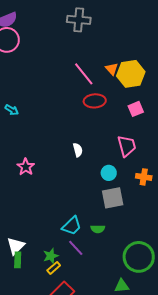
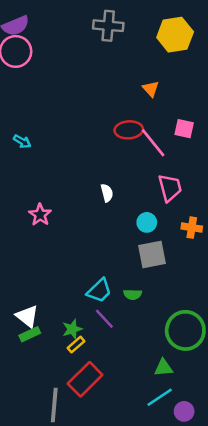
pink line: (84, 74) -> (153, 143), moved
yellow hexagon: (131, 74) -> (175, 35), moved
pink square: (136, 109) -> (184, 129), moved, turned 35
white triangle: (16, 246) -> (27, 316), turned -36
green rectangle: (18, 260) -> (30, 334), turned 63

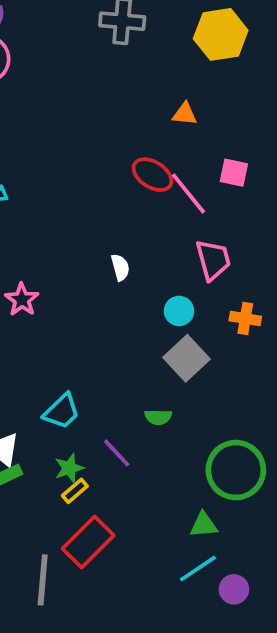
orange triangle: (151, 89) -> (185, 114), turned -42
red ellipse: (129, 130) -> (152, 175), turned 36
gray square: (152, 255) -> (187, 358), turned -32
cyan trapezoid: (99, 291) -> (62, 411), moved

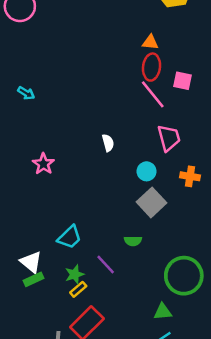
red ellipse: (152, 175) -> (151, 67), moved, turned 65

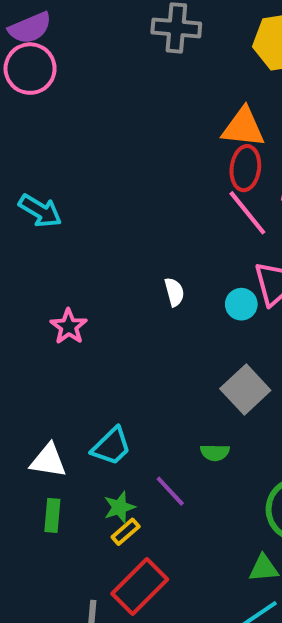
orange triangle: (150, 42) -> (243, 127), size x1.6
cyan arrow: (26, 93) -> (40, 211), size x1.5
cyan circle: (147, 171) -> (241, 304), moved
white triangle: (31, 262) -> (48, 461), moved, turned -30
green rectangle: (34, 279) -> (52, 515), turned -60

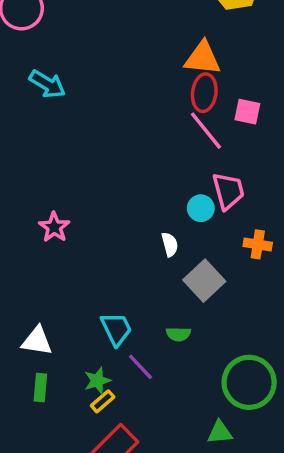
cyan arrow: (40, 211) -> (47, 84), moved
white semicircle: (174, 292) -> (170, 244), moved
cyan trapezoid: (111, 446) -> (116, 329), moved, turned -72

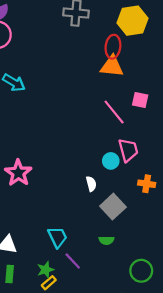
red ellipse: (204, 93) -> (113, 47), moved
pink star: (54, 227) -> (18, 173), size x1.4
green semicircle: (178, 334) -> (106, 240), moved
green circle: (249, 382) -> (141, 271), size x0.7

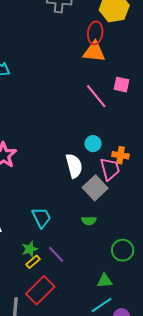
pink trapezoid: (128, 150) -> (110, 169), moved
white semicircle: (91, 184) -> (74, 166), size x1.6
orange cross: (147, 184) -> (120, 155), moved
purple line: (73, 261) -> (56, 254), moved

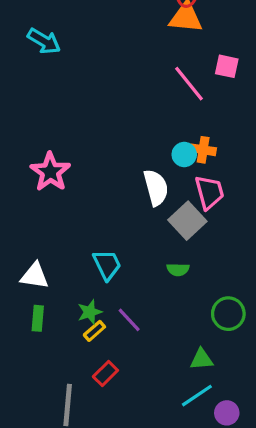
orange cross: (120, 155) -> (203, 150), moved
red rectangle: (40, 290) -> (105, 373), size x0.6

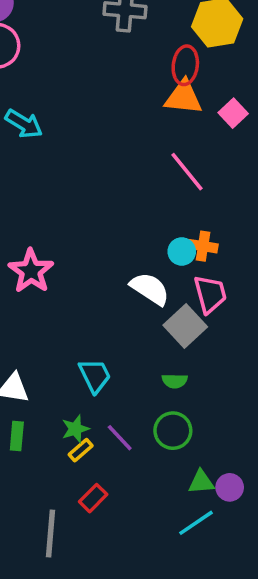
pink square: (227, 66) -> (233, 113), moved, turned 35
white semicircle: (156, 188) -> (150, 289), turned -42
green circle: (228, 314) -> (173, 431), moved
purple circle: (227, 413) -> (230, 487), moved

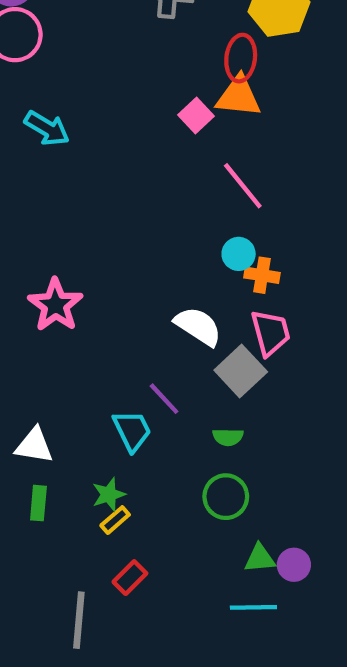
pink square: (233, 113) -> (196, 116), moved
cyan circle: (182, 251) -> (239, 254), moved
purple line: (120, 438) -> (164, 399), moved
cyan line: (196, 523) -> (253, 607), turned 33

